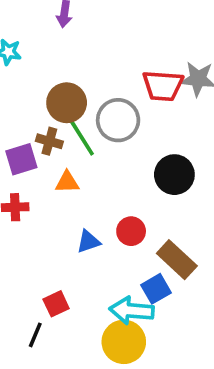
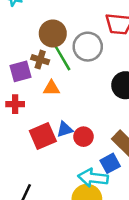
red circle: (131, 231) -> (83, 137), moved
red square: (56, 304) -> (43, 136), moved, size x1.5

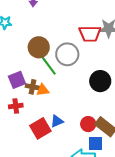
brown cross: (40, 60) -> (32, 87), moved
red circle: (83, 137) -> (88, 124), moved
blue square: (110, 163) -> (96, 144), turned 35

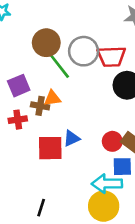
red trapezoid: (90, 34) -> (111, 57), moved
brown cross: (32, 87) -> (40, 106), moved
red square: (40, 128) -> (50, 148), turned 30

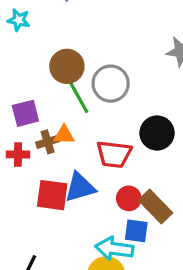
red trapezoid: (111, 57) -> (114, 154), moved
brown cross: (40, 106) -> (48, 142), turned -36
blue triangle: (72, 138) -> (80, 187), size x1.5

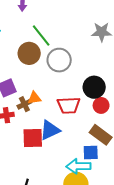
green line: (78, 96) -> (41, 35), moved
red circle: (129, 198) -> (101, 105), moved

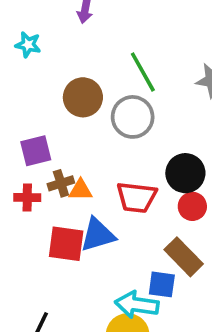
green line: (41, 35) -> (143, 72), moved
orange triangle: (34, 98) -> (81, 190), moved

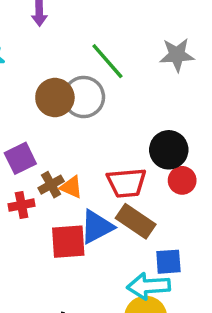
gray circle: (133, 117) -> (84, 97), moved
orange triangle: (81, 190) -> (71, 187), turned 35
brown rectangle: (184, 257) -> (136, 221), moved

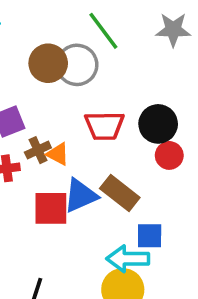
red trapezoid: (127, 183) -> (104, 126), moved

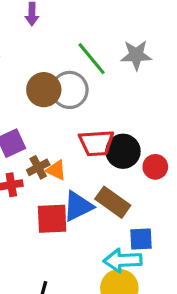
gray star: (173, 30) -> (136, 55), moved
black circle: (158, 124) -> (123, 151), moved

